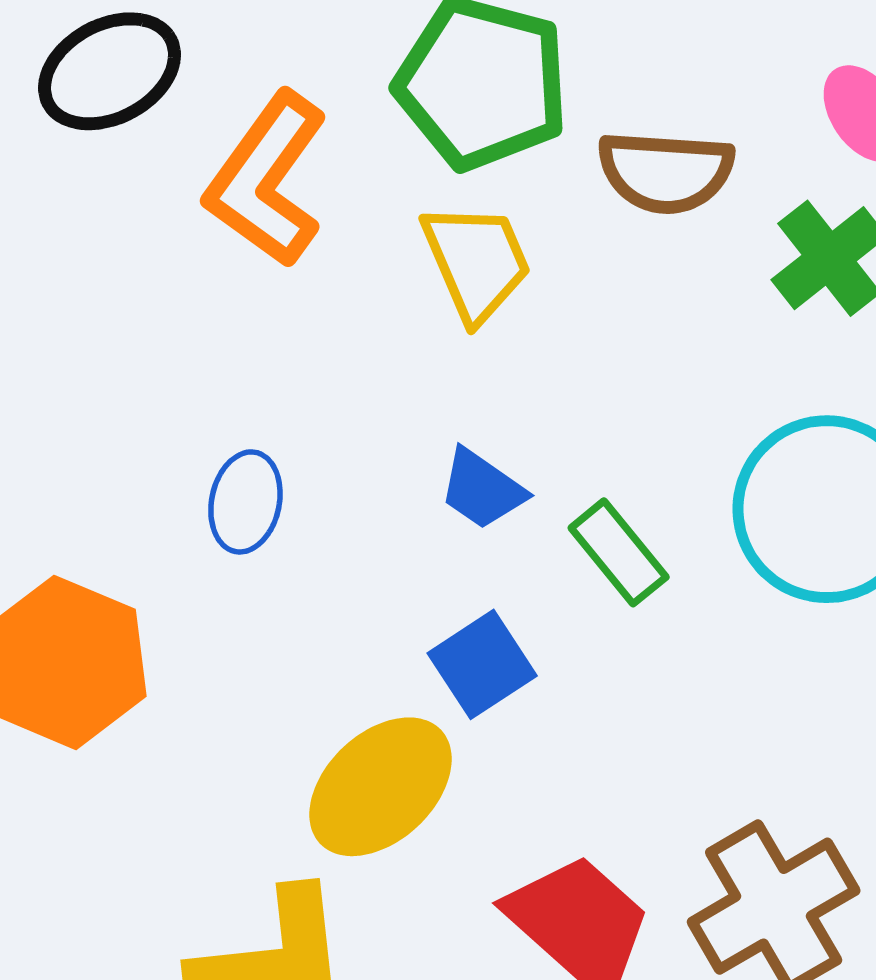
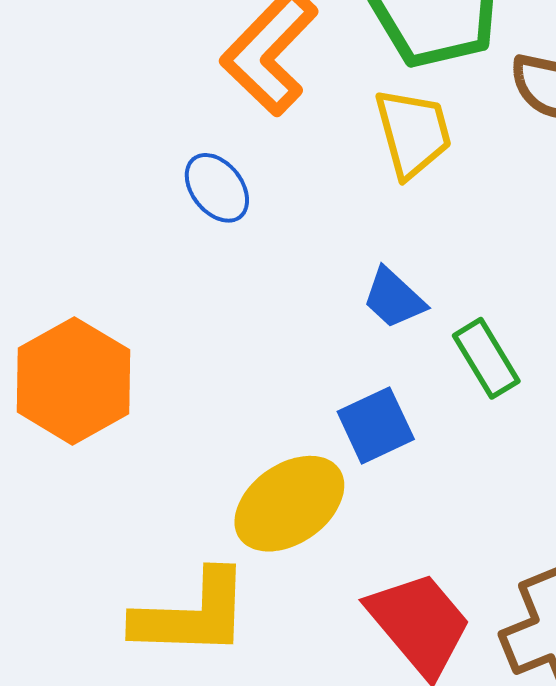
blue ellipse: (245, 502) -> (217, 188), moved, turned -58

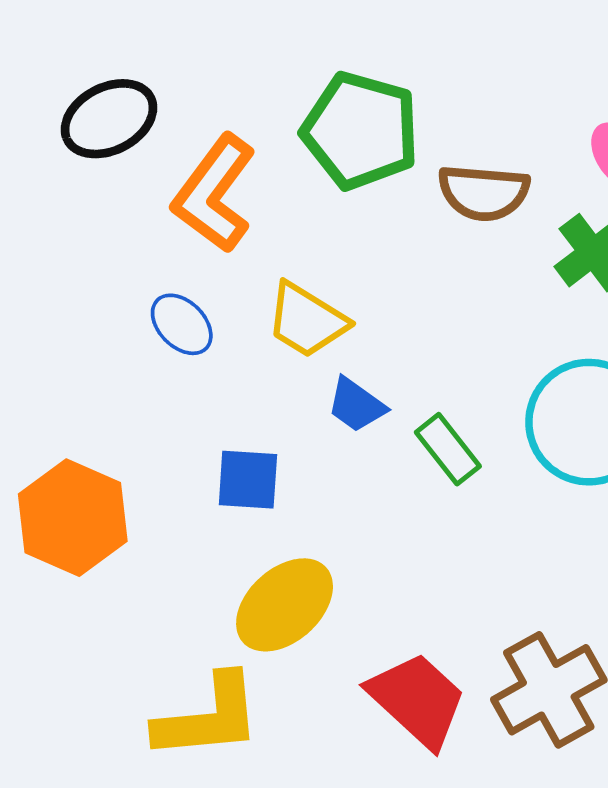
yellow trapezoid: (413, 133) -> (307, 320), moved, turned 144
blue square: (376, 425) -> (248, 480), moved, turned 36

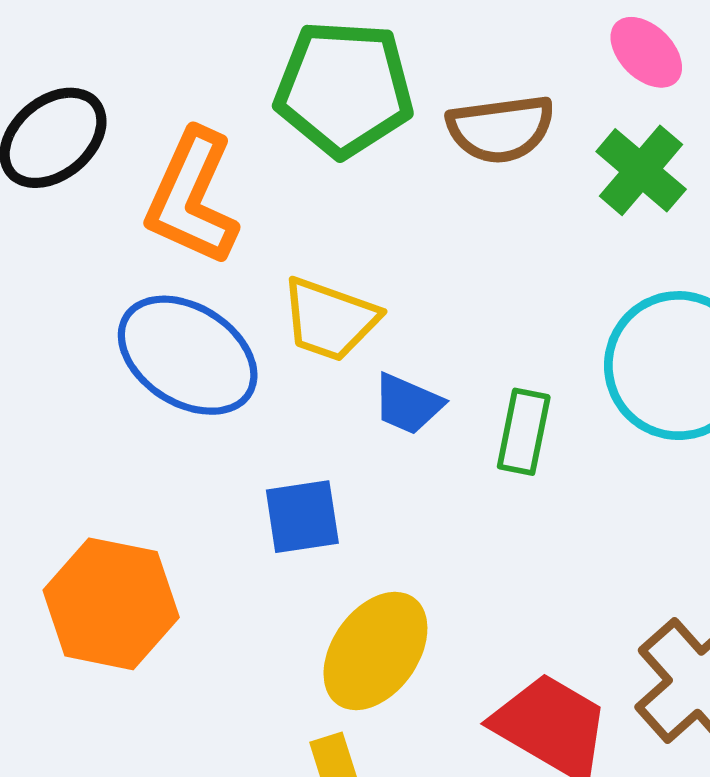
blue ellipse: (182, 324) -> (188, 355), size x1.8
green rectangle: (448, 449) -> (524, 432), turned 62

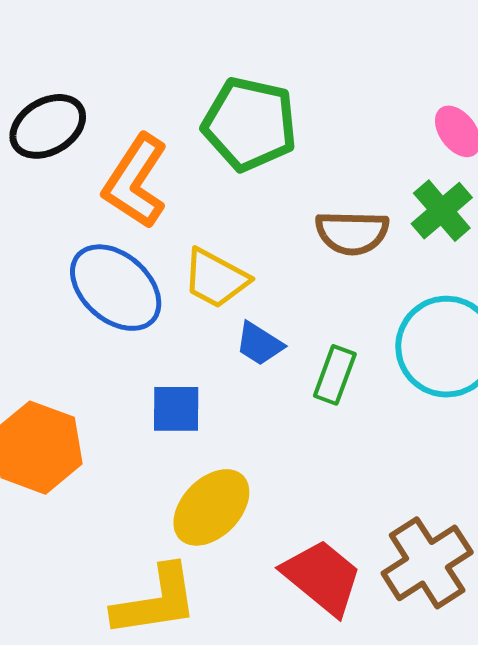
brown semicircle: (501, 129) -> (352, 233), moved

